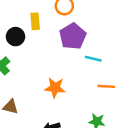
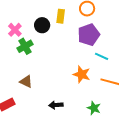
orange star: (55, 88) -> (82, 74), moved

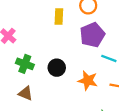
black circle: (42, 25) -> (57, 68), moved
green cross: (25, 46) -> (25, 64), moved, turned -35

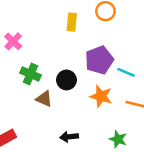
purple pentagon: (92, 35) -> (99, 60), moved
brown triangle: (26, 93) -> (44, 99), moved

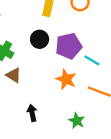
black circle: (67, 80) -> (40, 39), moved
black arrow: (69, 137) -> (32, 113), turned 77

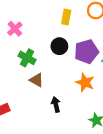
black arrow: (32, 113) -> (56, 105), moved

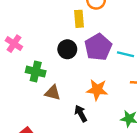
yellow rectangle: (66, 17) -> (79, 19), moved
orange star: (85, 82) -> (97, 90), moved

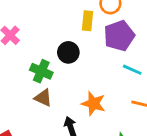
purple pentagon: (98, 47) -> (119, 36), moved
green cross: (36, 72) -> (41, 71), moved

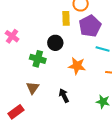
brown triangle: (43, 98) -> (33, 88), moved, turned 48
orange star: (93, 103) -> (77, 66), moved

